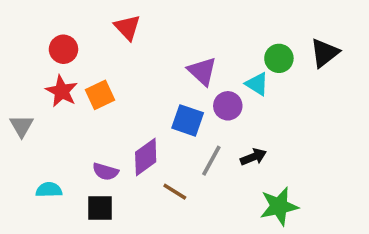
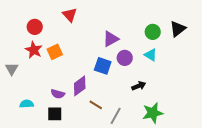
purple triangle: (202, 71) -> (111, 39), turned 48
cyan triangle: (257, 84) -> (151, 55), moved
gray line: (211, 161) -> (116, 116), moved

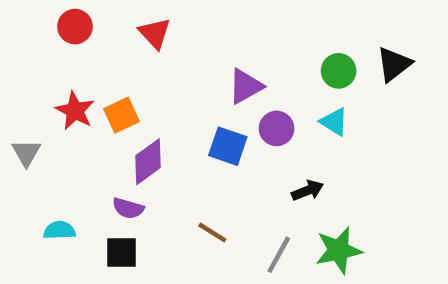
red circle: (35, 27) -> (75, 27), moved
purple diamond: (80, 86) -> (148, 162), moved
gray line: (116, 116) -> (279, 255), moved

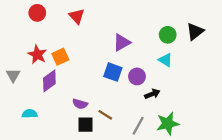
purple circle: (277, 128) -> (137, 76), moved
purple diamond: (148, 162) -> (49, 81), moved
purple semicircle: (128, 208) -> (80, 104), moved
black square: (121, 252) -> (85, 125), moved

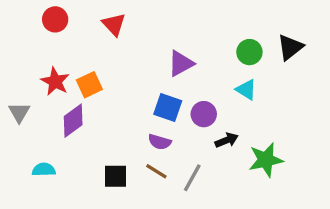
purple semicircle: (80, 104) -> (160, 142), moved
green star: (168, 124) -> (266, 160), moved
black square: (85, 125) -> (116, 176), moved
gray line: (138, 126) -> (192, 178), moved

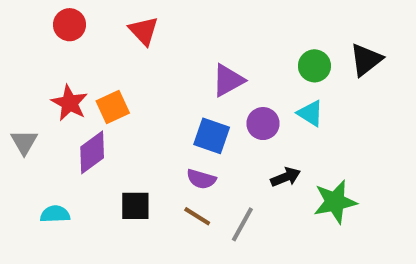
purple circle: (204, 114) -> (263, 124), moved
black square: (116, 176) -> (135, 206), moved

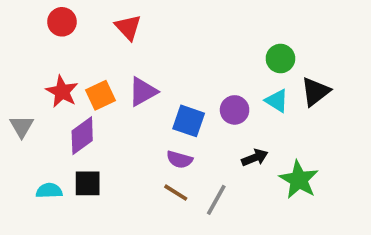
black triangle: (366, 60) -> (315, 92), moved
purple triangle: (228, 80) -> (143, 92), moved
green star: (335, 202) -> (299, 180), turned -30
black square: (135, 206) -> (88, 183), moved

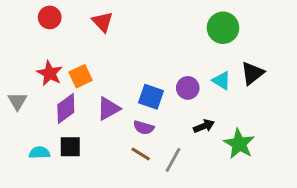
green circle: (280, 59) -> (223, 28), moved, size x1.4
purple triangle: (143, 92) -> (108, 109), moved

